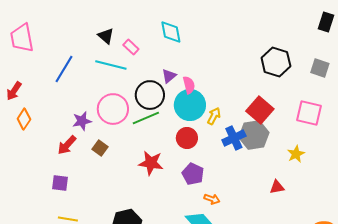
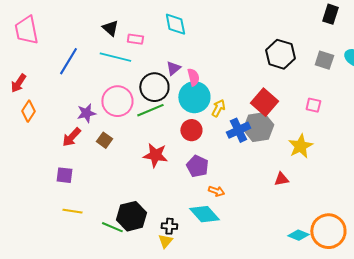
pink rectangle: (131, 47) -> (135, 39), turned -35
pink square: (309, 113) -> (313, 105), size x0.6
yellow star: (296, 154) -> (300, 146), size x1.4

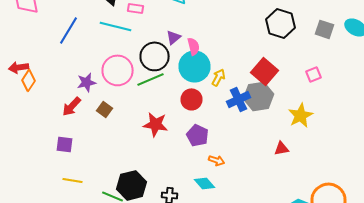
red arrow: (18, 83) -> (18, 67), moved, turned 48
pink square: (313, 105) -> (314, 74), turned -35
cyan diamond: (204, 214) -> (204, 183), size x0.7

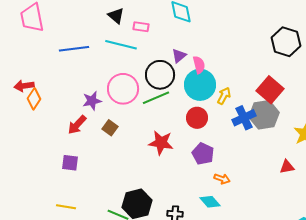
blue line: (68, 30) -> (74, 49), turned 52
yellow line: (72, 180) -> (66, 207), moved

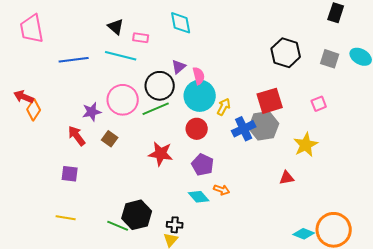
red arrow: (24, 86) -> (24, 97), turned 30
red square: (270, 90) -> (270, 101), turned 32
red arrow: (77, 125) -> (77, 136), turned 100
cyan diamond: (210, 202) -> (199, 197), moved

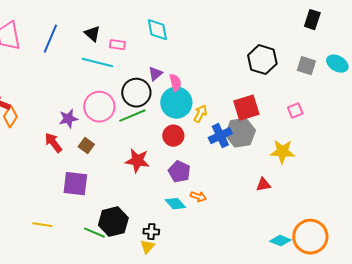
blue line: (74, 60) -> (50, 39), moved, turned -60
yellow star: (306, 145) -> (282, 152), turned 30
purple square: (70, 174) -> (75, 184), moved, size x1.5

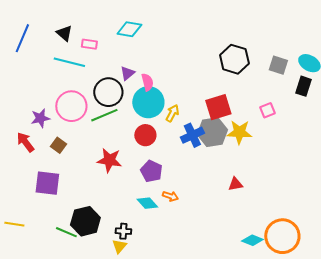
black rectangle: (312, 20) -> (303, 86), moved
cyan diamond: (157, 30) -> (129, 29), turned -70
yellow star: (282, 152) -> (239, 132), moved

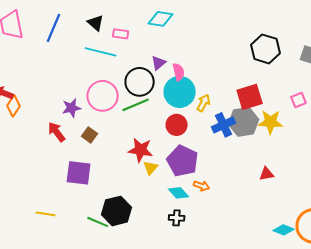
purple pentagon: (151, 171) -> (183, 161), size x1.4
black cross: (123, 231) -> (177, 218), moved
yellow triangle: (119, 246) -> (151, 168), moved

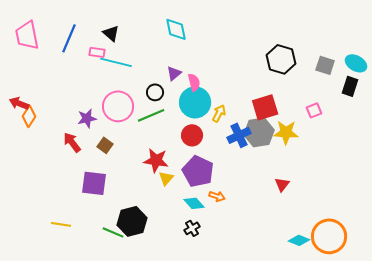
cyan diamond: (161, 19) -> (176, 29), turned 70
pink rectangle: (121, 34) -> (97, 52), moved
black circle: (140, 82) -> (155, 92), size x0.6
red triangle: (267, 174) -> (282, 184), turned -42
black cross: (177, 218) -> (192, 228), turned -35

